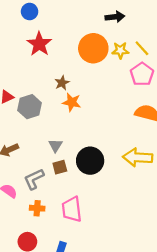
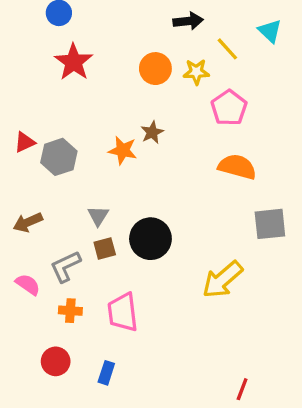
orange circle: (93, 48) -> (155, 69), size x0.7
yellow line: (142, 48) -> (227, 49), moved
brown star: (62, 83) -> (152, 132), moved
yellow arrow: (138, 157) -> (222, 280), moved, turned -44

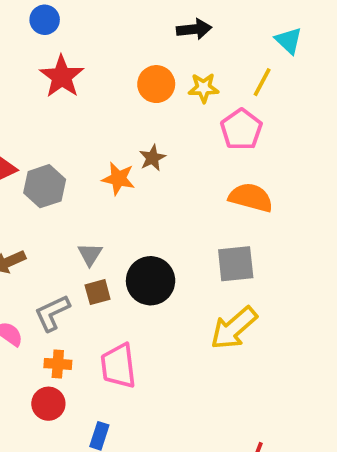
yellow line: (227, 49) -> (262, 82), moved, turned 70
gray square: (270, 224) -> (236, 264), moved
red circle: (56, 361) -> (48, 404), moved

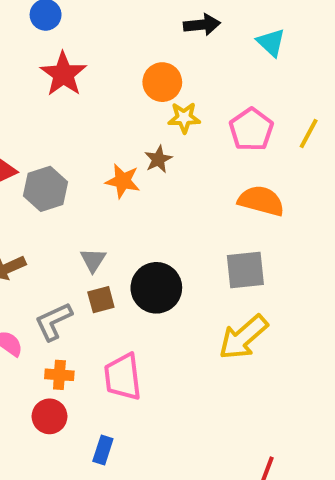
cyan triangle: (289, 41) -> (271, 42), moved
yellow line: (262, 82) -> (309, 133), moved
yellow star: (203, 88) -> (184, 118), moved

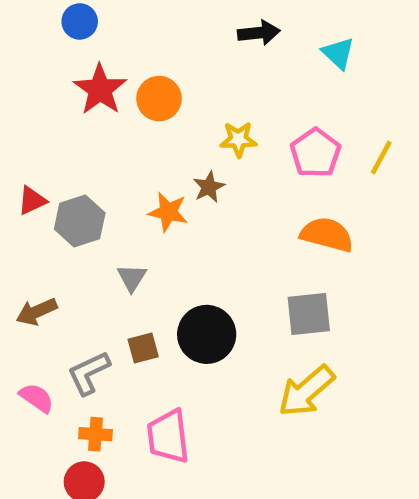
orange circle: (162, 82) -> (159, 99), moved
gray triangle: (93, 260) -> (132, 278), moved

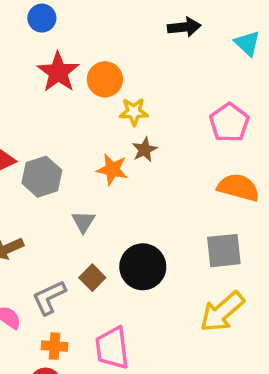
yellow star: (238, 139) -> (134, 112), moved
brown square: (143, 348) -> (92, 278), turned -30

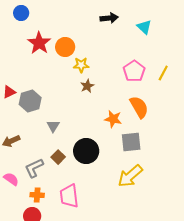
blue circle: (42, 18) -> (21, 13), moved
orange star: (112, 169) -> (113, 119), moved
orange semicircle: (238, 187) -> (139, 107), turned 45

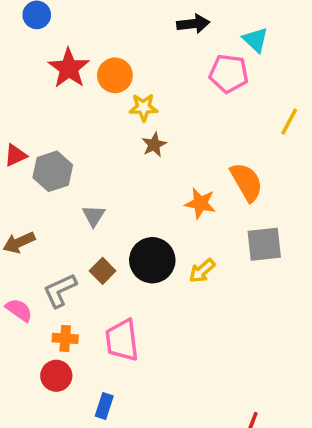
pink pentagon: (134, 71) -> (229, 74), moved, turned -30
gray square: (131, 142) -> (264, 244), moved
yellow arrow: (130, 176) -> (202, 271), moved, size x0.6

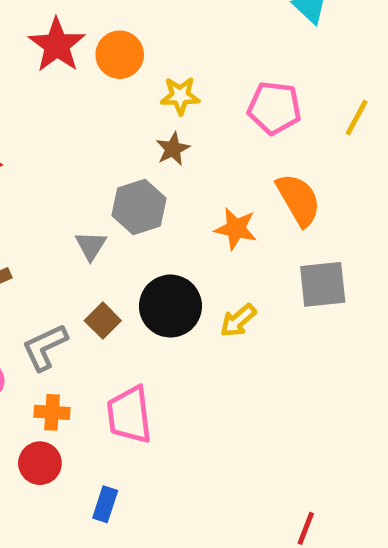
pink pentagon: (229, 74) -> (274, 108), moved
yellow star: (143, 107) -> (180, 96), moved
gray hexagon: (53, 171) -> (139, 207), moved

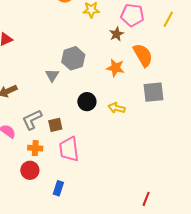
brown star: (173, 149) -> (117, 34), moved
black circle: (170, 306) -> (87, 102), size x0.7
brown square: (103, 321) -> (55, 125), moved, turned 32
yellow arrow: (238, 321) -> (117, 108), turned 56

